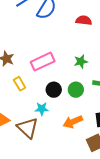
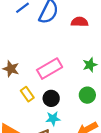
red semicircle: (84, 20) -> (80, 22), moved
black circle: (54, 90) -> (51, 98), moved

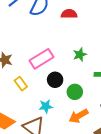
green circle: (87, 95) -> (75, 92), moved
black circle: (51, 98) -> (55, 80), moved

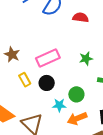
black circle: (55, 80) -> (47, 83), moved
cyan star: (46, 106) -> (59, 105), moved

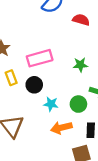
green circle: (76, 94) -> (78, 104), moved
cyan star: (59, 105) -> (51, 104), moved

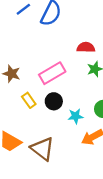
red semicircle: (81, 20) -> (86, 47), moved

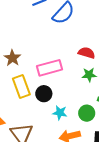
yellow rectangle: (29, 100) -> (21, 87), size x1.5

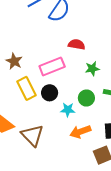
red semicircle: (87, 53) -> (77, 44), moved
green circle: (87, 113) -> (86, 98), moved

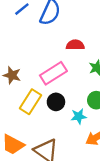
yellow rectangle: (26, 88) -> (30, 102), turned 70

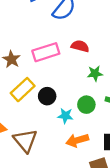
pink rectangle: (53, 73) -> (46, 52), moved

